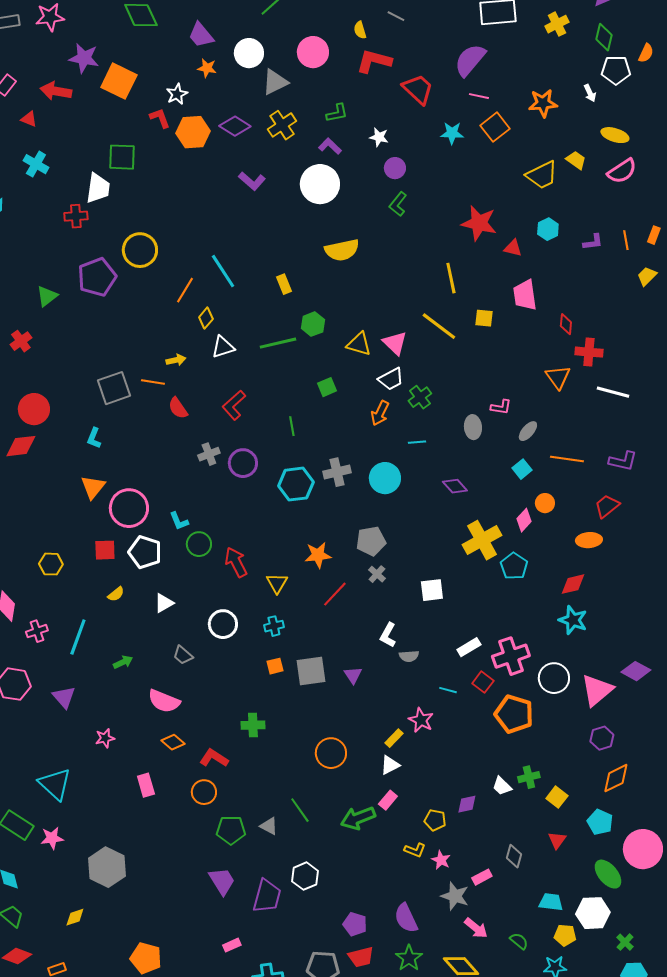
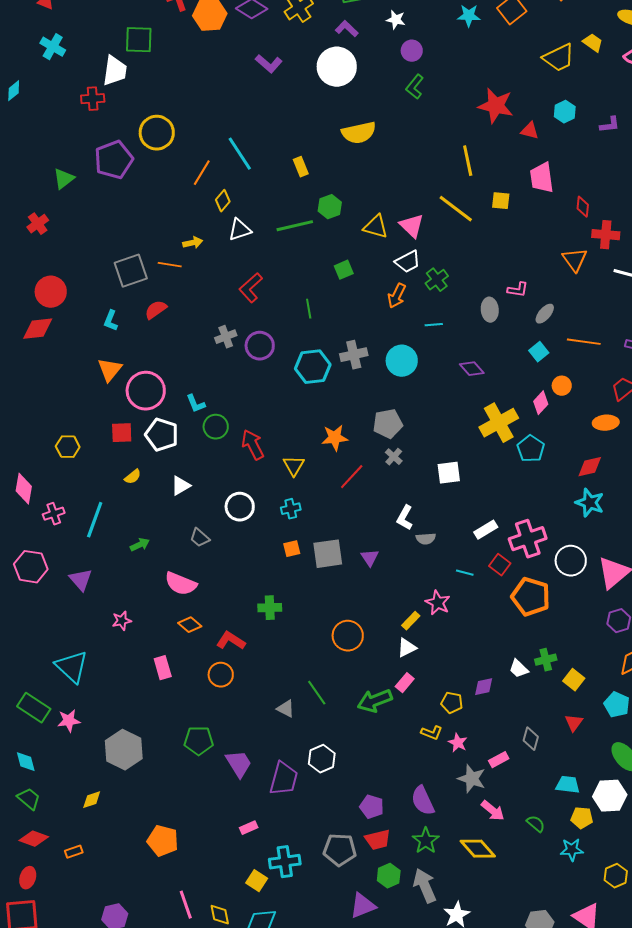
red semicircle: (178, 408) -> (156, 310), moved, turned 90
green pentagon: (231, 830) -> (199, 741), moved

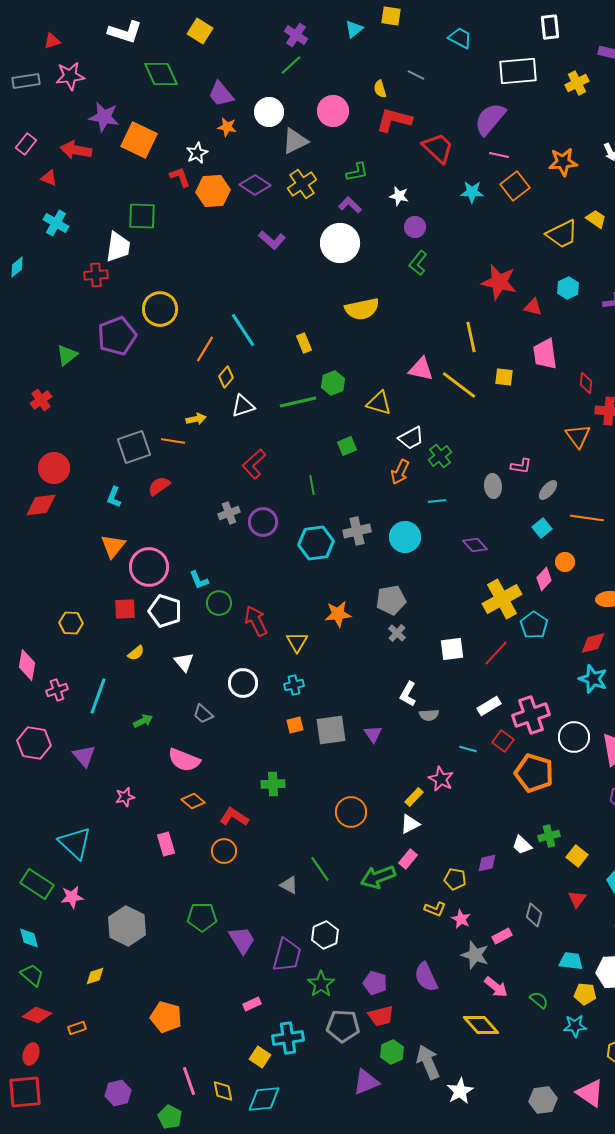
pink triangle: (412, 226) -> (421, 369), moved, turned -32
red line: (352, 477) -> (496, 653), moved
white triangle: (181, 486) -> (184, 662), turned -40
green star: (426, 841) -> (321, 984), moved

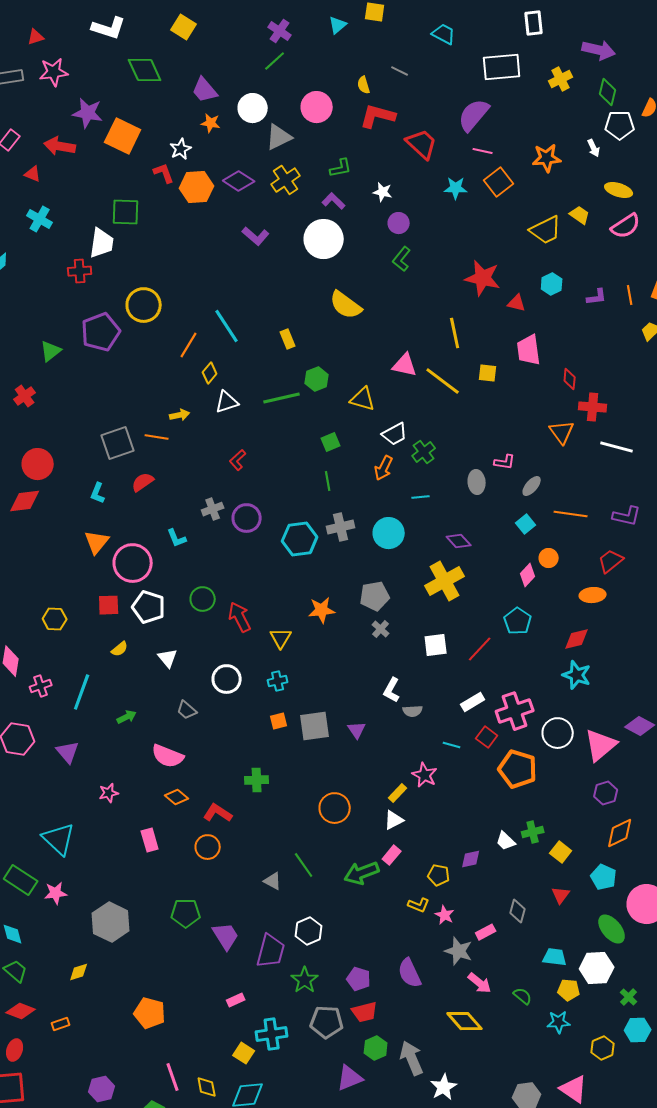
yellow semicircle: (362, 309) -> (346, 305), turned 48
red L-shape: (254, 464) -> (238, 460), size x0.7
green line: (312, 485) -> (328, 481), moved
cyan L-shape: (199, 580) -> (177, 538), moved
yellow cross: (502, 599) -> (445, 581), moved

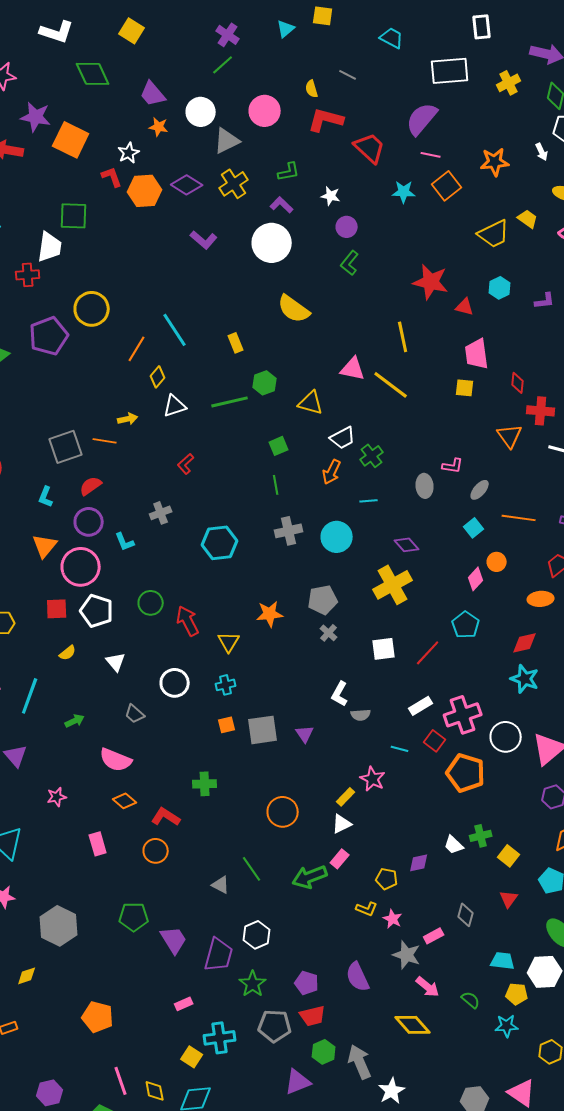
yellow square: (488, 373) -> (465, 388), moved
purple circle: (247, 518) -> (89, 522), moved
cyan hexagon: (300, 539) -> (220, 543), moved

